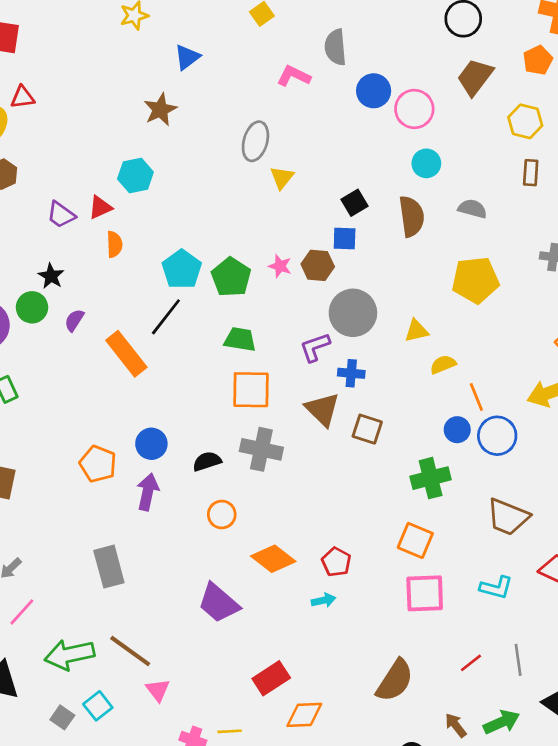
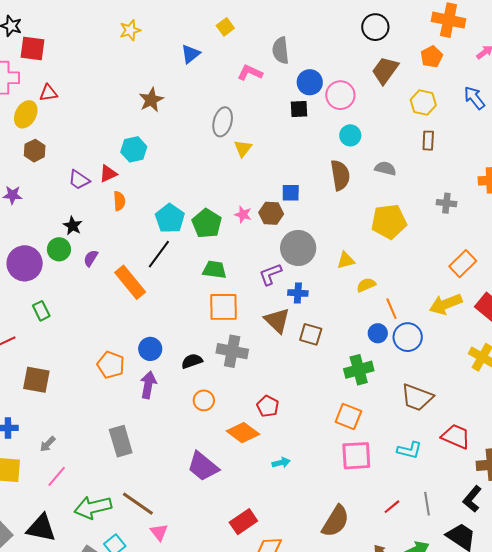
blue triangle: (187, 57) -> (190, 54), moved
black square: (354, 203) -> (299, 109), moved, turned 30
red pentagon: (336, 562) -> (268, 406), moved

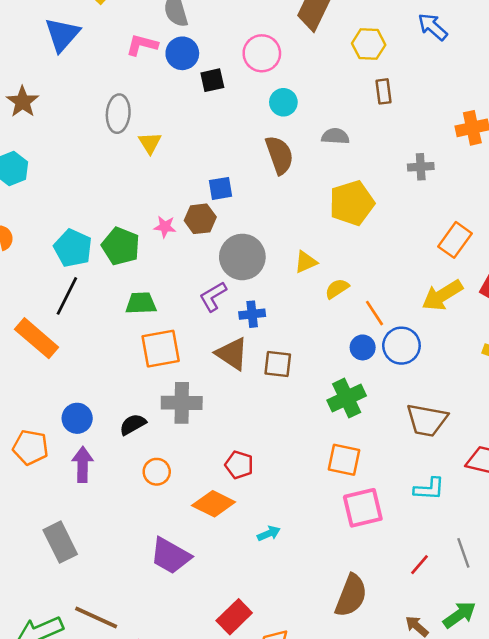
blue triangle: (190, 54) -> (62, 35), size x1.4
blue circle: (310, 82) -> (182, 53), moved

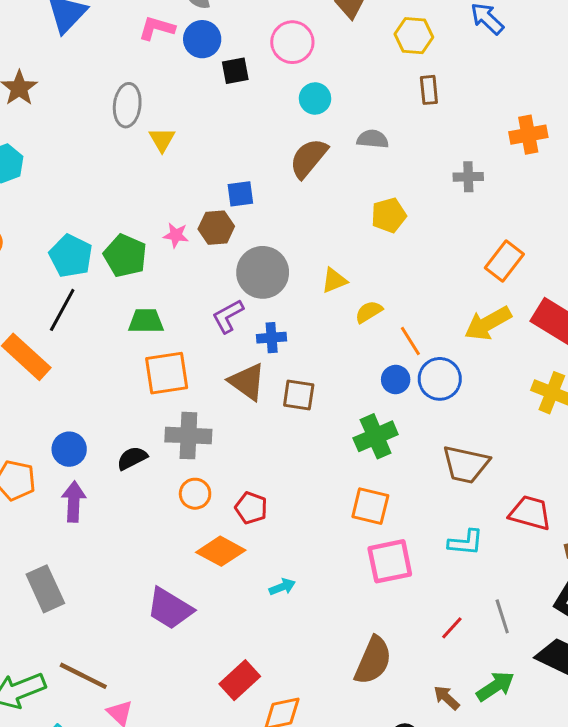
brown semicircle: (279, 155) -> (309, 158), turned -123
yellow pentagon: (352, 203) -> (389, 215), size x0.7
orange circle: (157, 472) -> (195, 494), moved

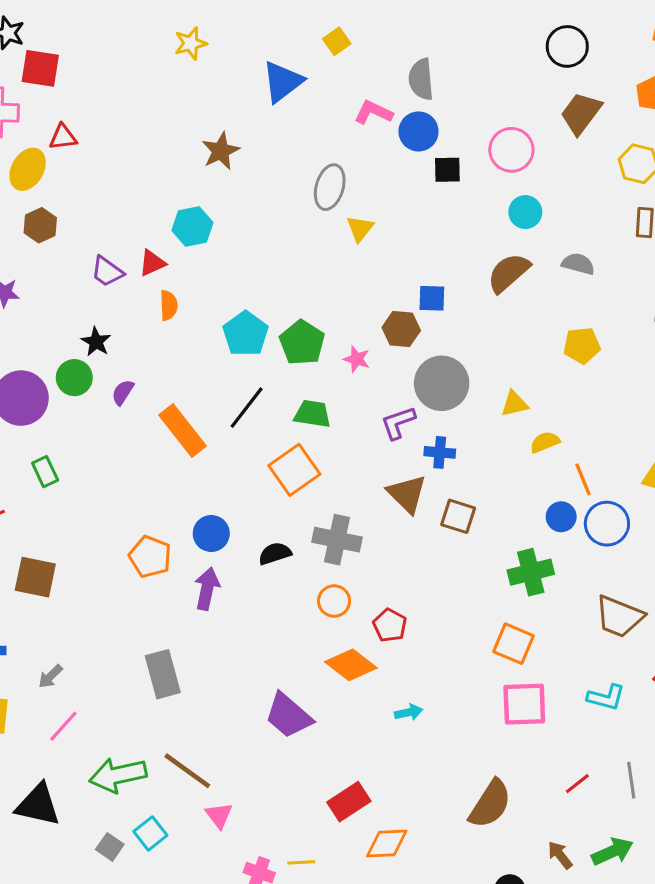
pink star: (176, 235) -> (357, 359), moved
black line: (62, 310) -> (247, 408), moved
orange square: (167, 373) -> (294, 470), moved, turned -36

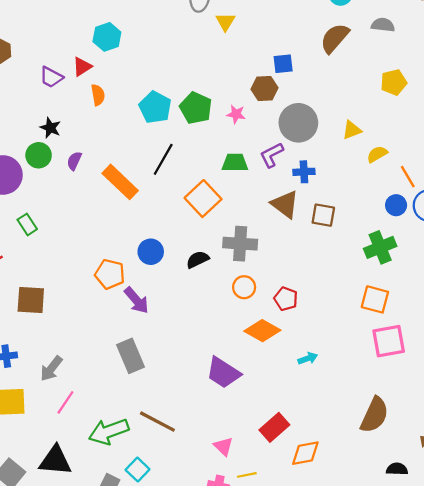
green trapezoid: (312, 414) -> (235, 163), moved
purple arrow: (207, 589) -> (136, 300), moved, turned 136
gray arrow: (50, 676) -> (51, 369), size x1.4
pink triangle: (219, 815) -> (223, 446), moved

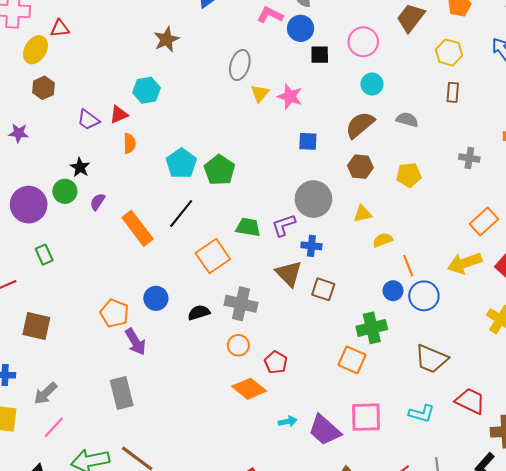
brown hexagon: (264, 89) -> (360, 167), moved
pink star: (236, 114) -> (290, 96), moved, size x1.4
orange square: (375, 299) -> (352, 360), moved
purple trapezoid: (223, 373) -> (325, 430), moved

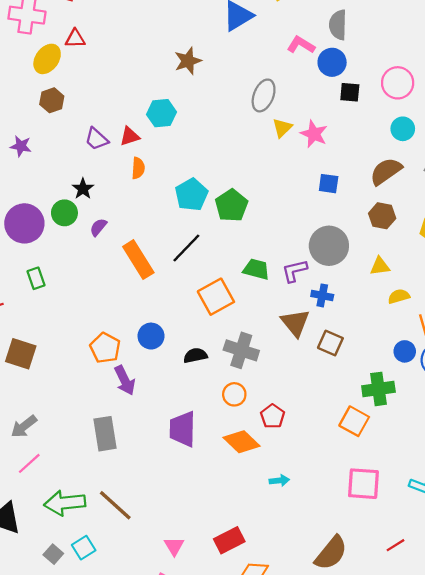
purple trapezoid: (325, 430) -> (183, 429), moved, turned 44

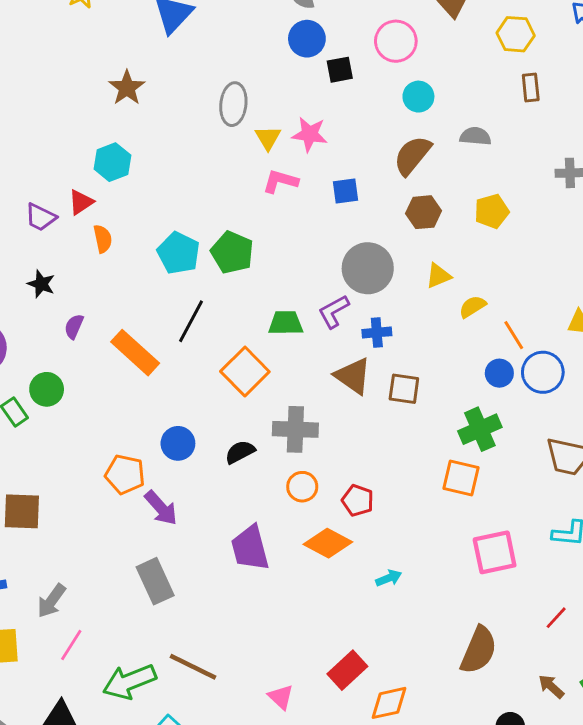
pink L-shape: (301, 45) -> (280, 181), moved
green circle: (64, 213) -> (47, 389), moved

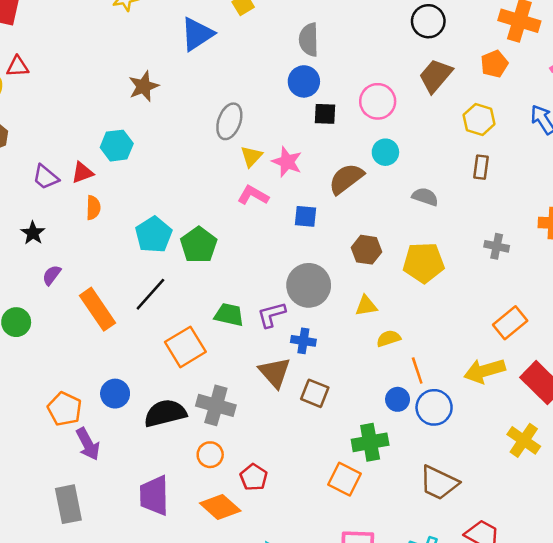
brown semicircle: (412, 155) -> (346, 179), moved
yellow pentagon: (492, 211) -> (424, 263), size x1.4
black semicircle: (240, 452) -> (165, 413), size x1.6

